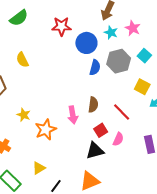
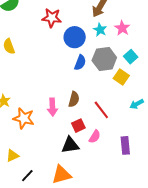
yellow square: (142, 87) -> (121, 77), moved
orange star: (46, 130) -> (24, 118), turned 30

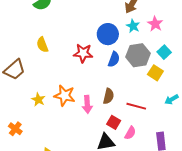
red star: (52, 18) -> (83, 53), moved
red line: (101, 110) -> (136, 106), turned -36
orange star: (24, 118) -> (65, 96), moved
red square: (78, 126) -> (114, 122), turned -32

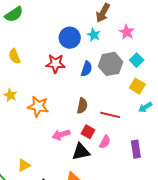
cyan star: (133, 26) -> (94, 35), moved
blue circle: (108, 34) -> (70, 38), moved
yellow square: (155, 73) -> (137, 86), moved
yellow star: (38, 100) -> (10, 95), moved
pink arrow: (87, 104) -> (61, 135), moved, turned 78

